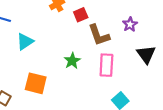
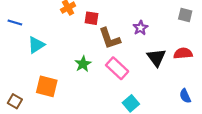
red square: (81, 15) -> (91, 18), turned 32
pink rectangle: (106, 65) -> (117, 68), turned -50

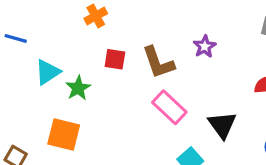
red square: (91, 18) -> (115, 59), moved
black triangle: (156, 58) -> (222, 125), moved
green star: (83, 64) -> (78, 88), moved

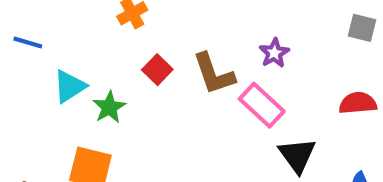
red square: (115, 59) -> (157, 70), turned 35
pink rectangle: (169, 107) -> (262, 105), moved

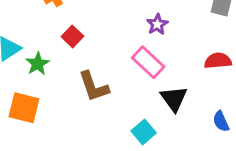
brown L-shape: (214, 74) -> (94, 86), moved

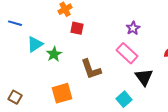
red square: (72, 36) -> (77, 28), moved, turned -32
orange square: (24, 108) -> (62, 93), moved, turned -30

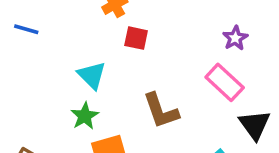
cyan triangle: (35, 44) -> (92, 75), moved, turned -42
green star: (54, 54) -> (85, 116), moved

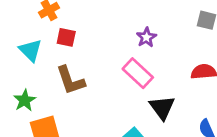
cyan triangle: (92, 75) -> (30, 50), moved
brown L-shape: (161, 111) -> (70, 80), moved

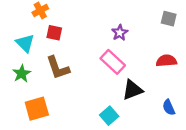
green star: (25, 100) -> (22, 74), moved
black triangle: (162, 108) -> (133, 90), turned 45

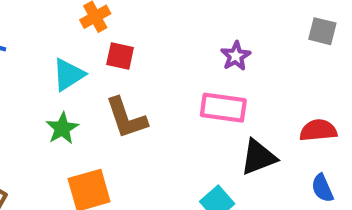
cyan triangle: (25, 43) -> (68, 75), turned 42
red semicircle: (166, 61) -> (318, 130), moved
pink rectangle: (113, 62) -> (223, 108), turned -35

